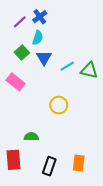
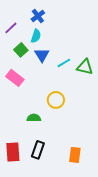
purple line: (20, 22) -> (11, 28), moved
green semicircle: (31, 137) -> (34, 118), moved
black rectangle: (49, 166) -> (38, 150), moved

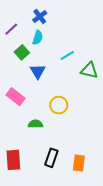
blue triangle: (42, 55) -> (38, 71), moved
cyan line: (64, 63) -> (67, 56), moved
pink rectangle: (15, 78) -> (16, 97), moved
black rectangle: (38, 150) -> (51, 158), moved

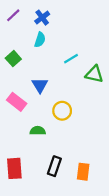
purple line: (11, 29) -> (13, 15), moved
green square: (22, 52) -> (13, 59), moved
blue triangle: (38, 71) -> (40, 85), moved

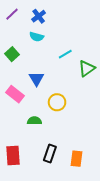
cyan semicircle: (40, 40) -> (37, 37), turned 88
green triangle: (94, 74) -> (87, 68), turned -48

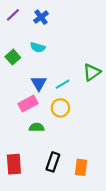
cyan semicircle: (37, 37) -> (38, 47), moved
cyan line: (65, 54) -> (63, 84), moved
pink rectangle: (15, 94) -> (28, 104), moved, turned -66

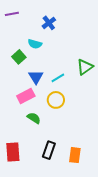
purple line: (13, 15) -> (12, 14), turned 32
blue cross: (41, 17) -> (49, 23), moved
green square: (13, 57) -> (19, 57), moved
green semicircle: (37, 127) -> (34, 118), turned 32

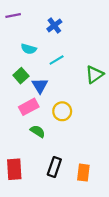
cyan semicircle: (35, 44) -> (29, 49), moved
green square: (19, 57) -> (21, 76), moved
cyan line: (58, 78) -> (57, 60), moved

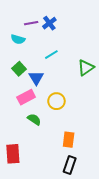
purple line: (13, 15) -> (31, 23), moved
cyan semicircle: (29, 49) -> (18, 39), moved
black rectangle: (54, 167) -> (70, 165), moved
orange rectangle: (83, 173) -> (69, 140), moved

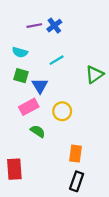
cyan semicircle: (18, 39) -> (20, 52), moved
green square: (19, 69) -> (21, 76), turned -32

